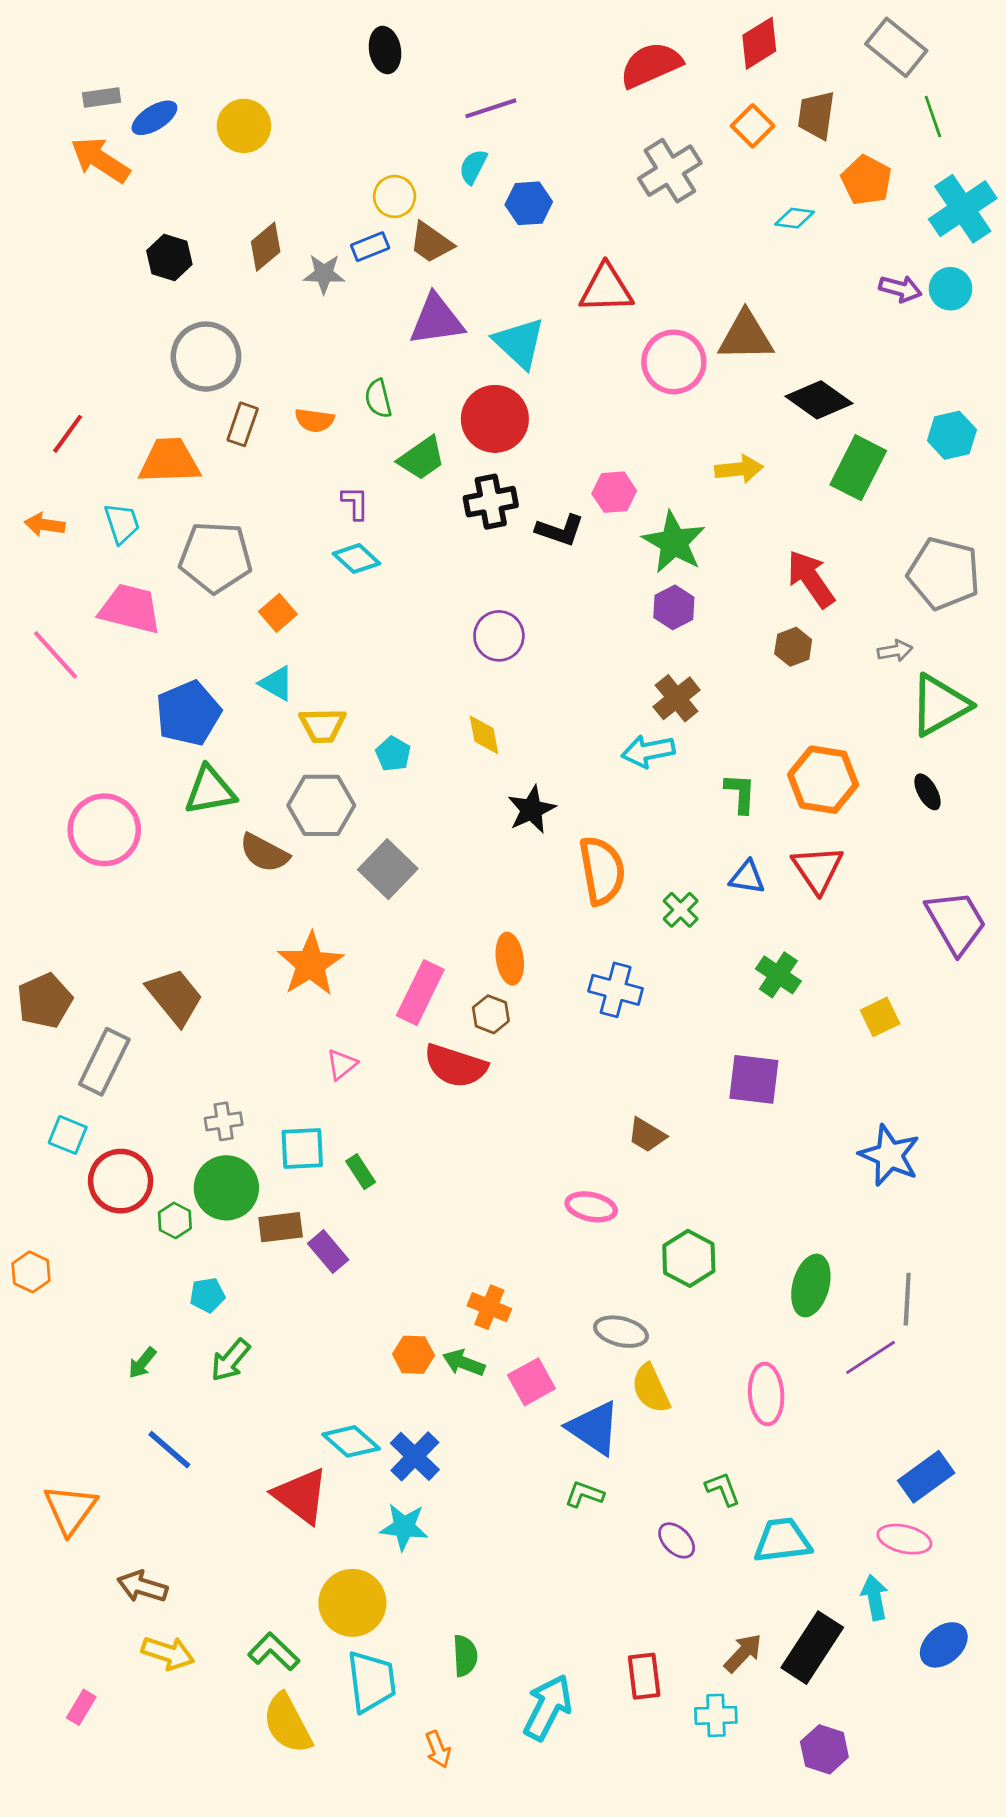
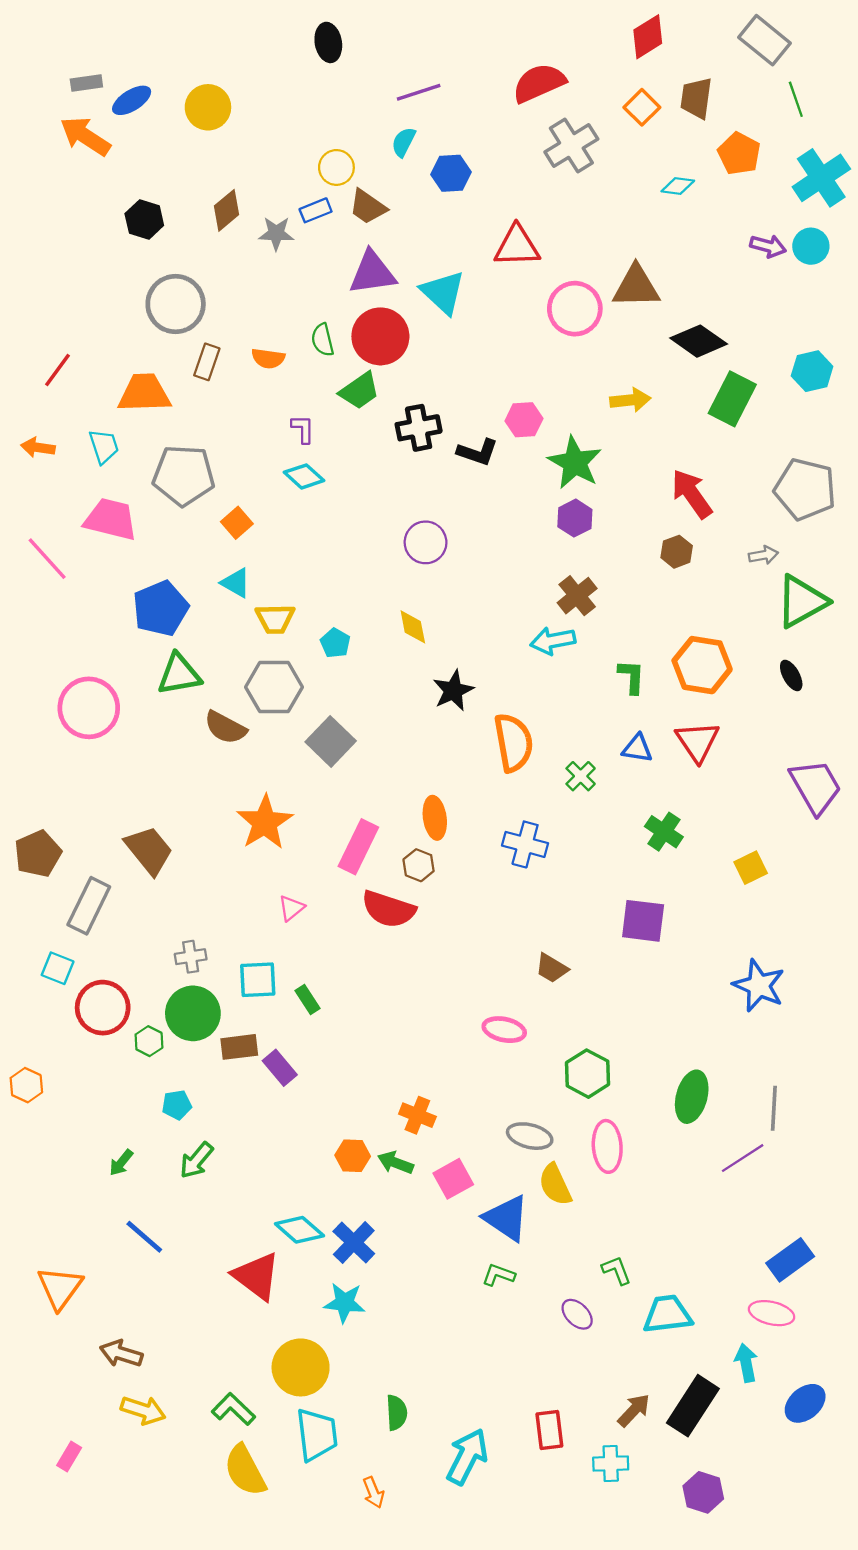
red semicircle: (651, 65) -> (539, 83), moved
red circle: (495, 419) -> (380, 336), moved
pink ellipse: (766, 1394) -> (607, 1146), moved

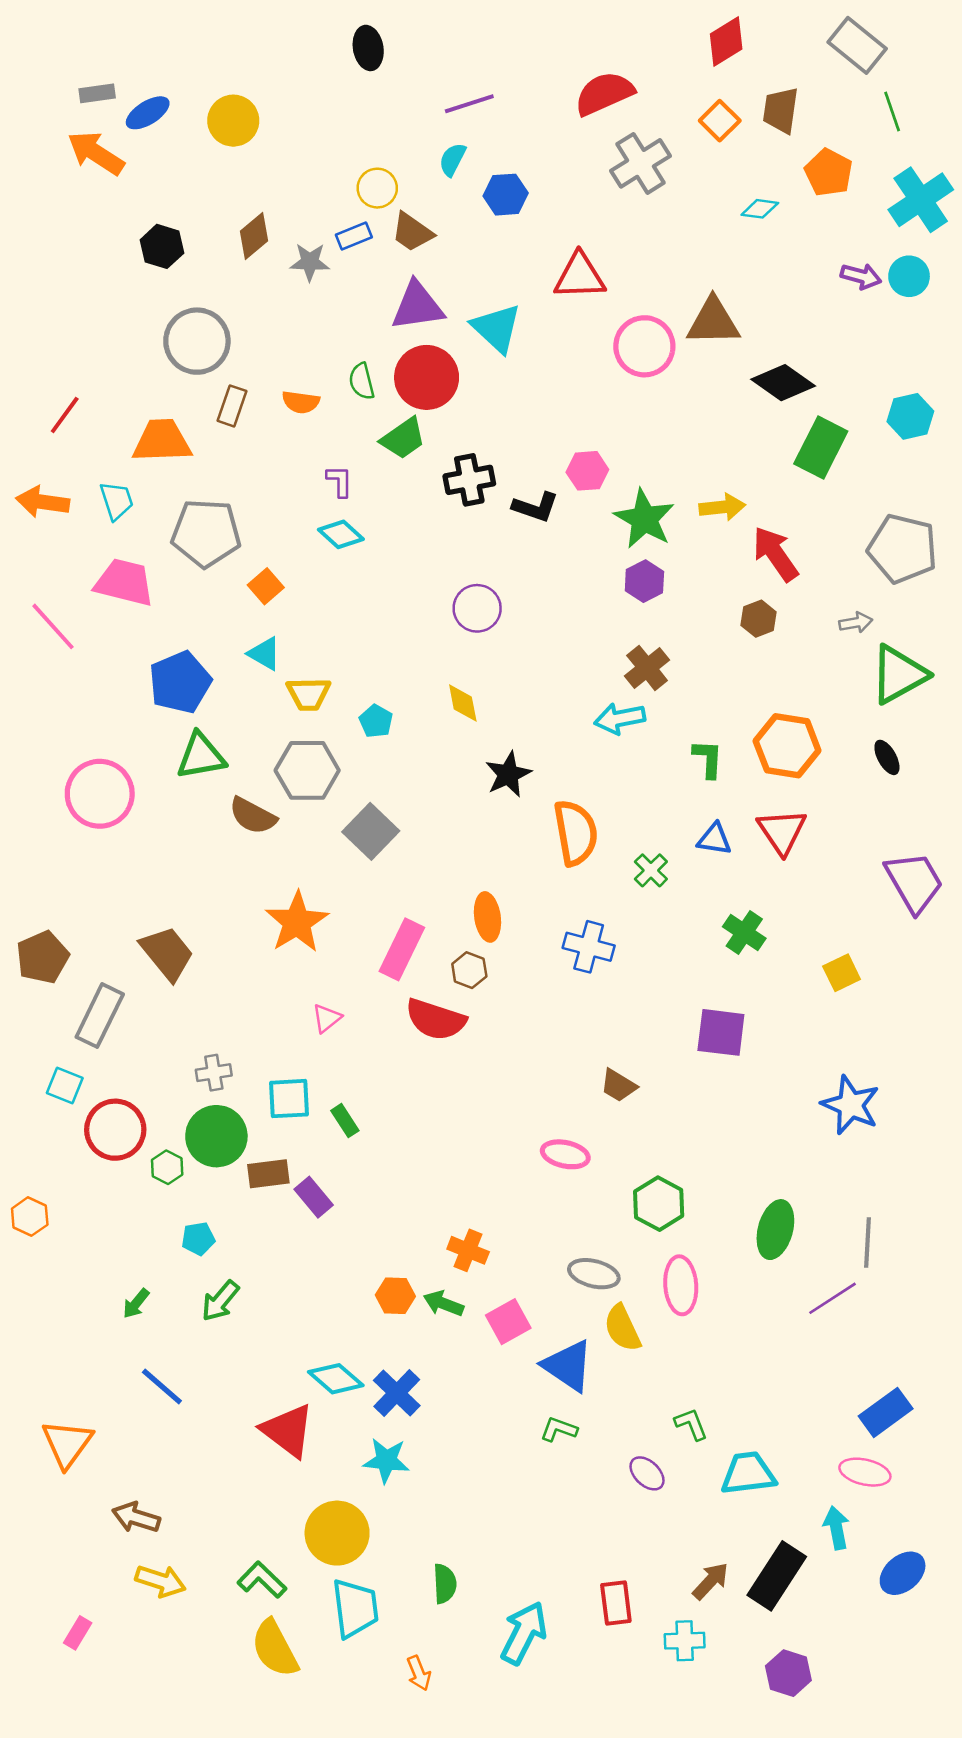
yellow arrow: (630, 400) -> (722, 507), moved
orange arrow: (38, 448) -> (43, 502), size x1.4

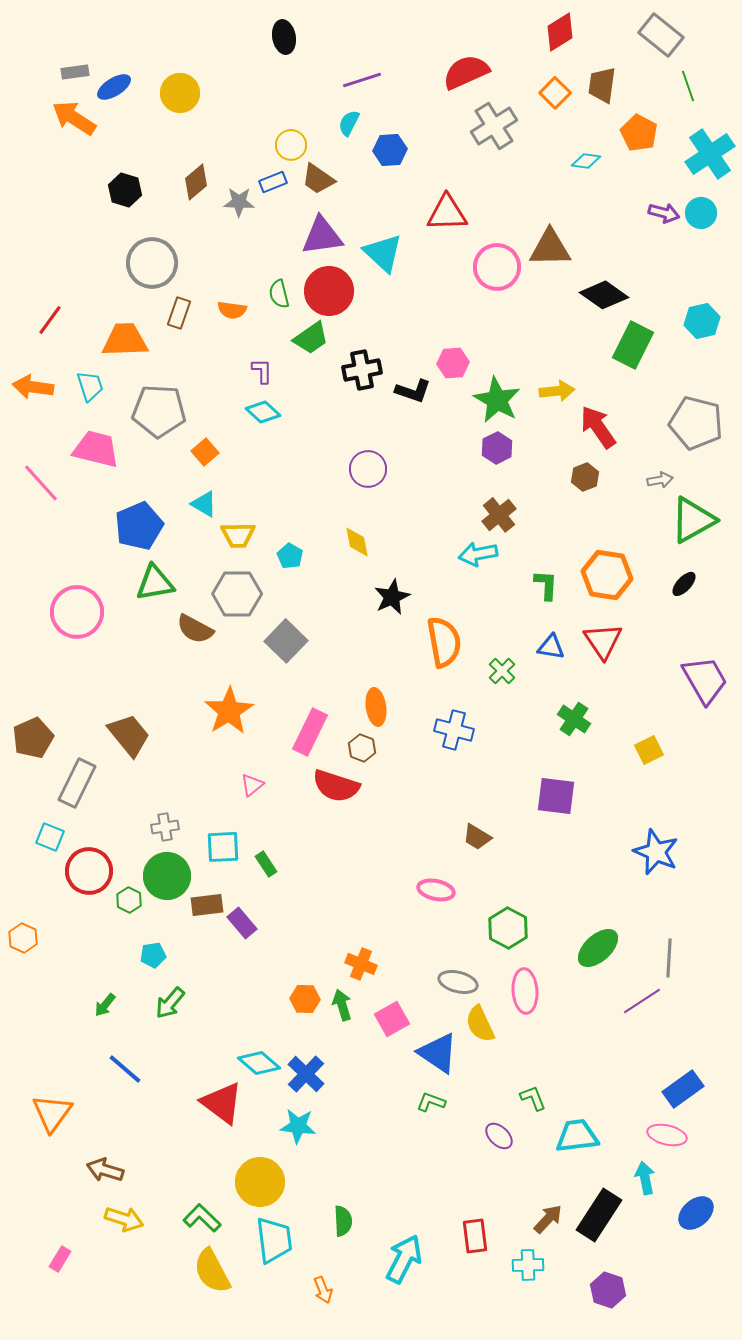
black ellipse: (887, 757) -> (684, 584), turned 72
green ellipse: (775, 1230) -> (598, 948), turned 33
green arrow: (443, 1303) -> (342, 1005), turned 52

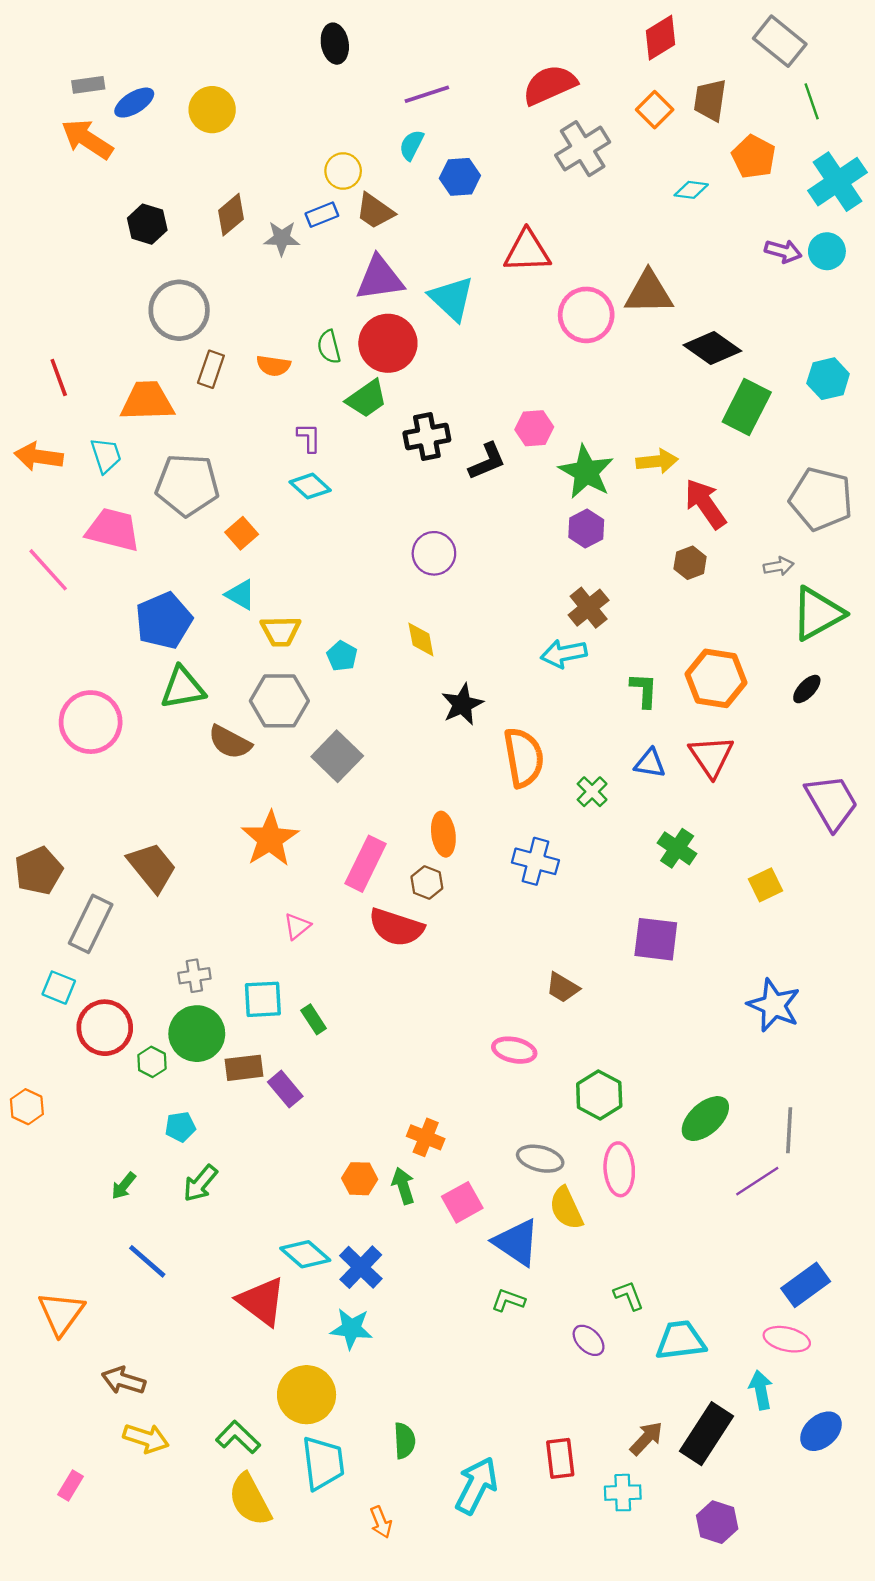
red line: (50, 320) -> (59, 377), turned -56
black L-shape: (413, 391) -> (487, 461), turned -42

